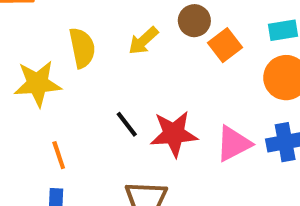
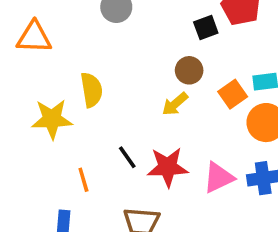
yellow arrow: (143, 41) -> (175, 104), moved
orange square: (225, 45) -> (233, 94), moved
orange line: (59, 155) -> (83, 180), moved

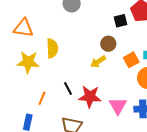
orange triangle: (34, 37) -> (23, 28), moved
pink triangle: (219, 178) -> (118, 106), turned -42
orange line: (83, 180) -> (42, 98), turned 32

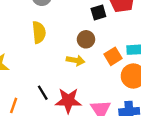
yellow semicircle: (52, 48) -> (39, 32), moved
yellow arrow: (98, 62) -> (76, 60), turned -133

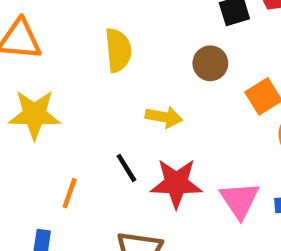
yellow arrow: (76, 60) -> (164, 117), moved

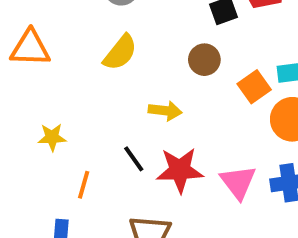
yellow semicircle: (118, 50) -> (120, 53), turned 48
yellow star: (34, 115) -> (52, 137), moved, size x0.6

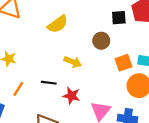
black line: (134, 159) -> (49, 83), turned -64
red star: (180, 170) -> (71, 96), size x0.7

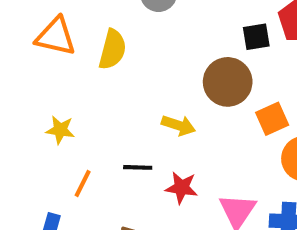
yellow semicircle: (58, 24) -> (112, 49), moved, turned -35
brown circle: (101, 41) -> (228, 82), size x1.5

